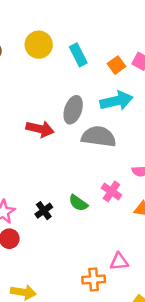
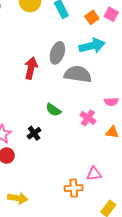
red arrow: (40, 129) -> (31, 68), turned -90
green semicircle: (78, 203) -> (53, 110), moved

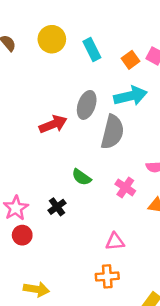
red arrow: (31, 68) -> (53, 124), turned 55
gray semicircle: (78, 74) -> (112, 132), turned 96
pink triangle: (94, 174) -> (115, 242), moved

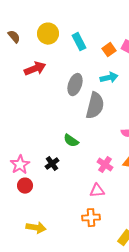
cyan arrow: (130, 96) -> (109, 78), size x0.7
red arrow: (53, 124) -> (35, 69), moved
pink cross: (125, 187) -> (105, 165), moved

